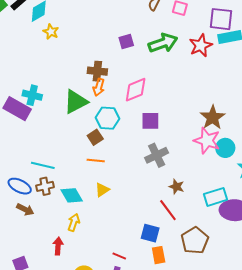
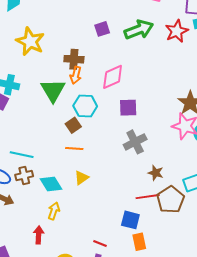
yellow star: (51, 32) -> (30, 41), moved, size x1.8
green triangle: (76, 102) -> (53, 90), turned -32
red line: (168, 210) -> (148, 197), turned -60
brown pentagon: (195, 241) -> (171, 200), moved

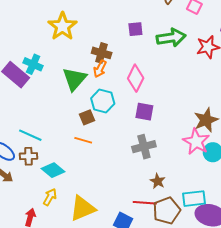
pink diamond: (113, 77) -> (136, 78), turned -52
yellow triangle: (81, 178) -> (83, 208), moved, size x1.8
cyan diamond: (51, 184) -> (53, 170), turned -30

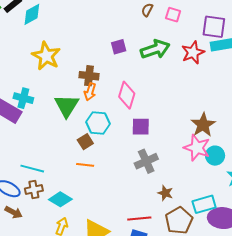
red line: (145, 203) -> (139, 219), moved

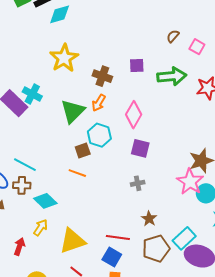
brown cross: (89, 76) -> (102, 76), moved
gray cross: (146, 161) -> (138, 183), size x0.6
cyan rectangle: (204, 204) -> (184, 238), turned -40

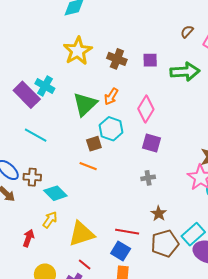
brown cross: (102, 76) -> (117, 59), moved
cyan line: (25, 165) -> (36, 135), moved

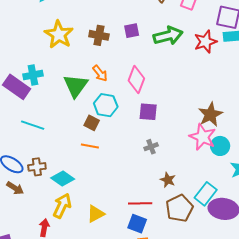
cyan cross: (45, 86) -> (33, 75), turned -30
orange arrow: (111, 96) -> (100, 73), turned -60
brown square: (94, 144) -> (92, 123), turned -35
yellow arrow: (50, 220) -> (62, 206), size x1.4
yellow triangle: (81, 234) -> (96, 214), size x0.7

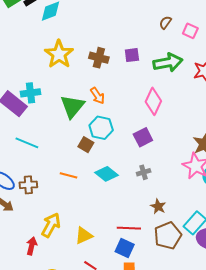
pink diamond: (136, 79) -> (153, 101), moved
purple square: (148, 112) -> (143, 137), turned -36
orange line: (90, 146) -> (68, 175), moved
cyan diamond: (63, 179) -> (107, 174), moved

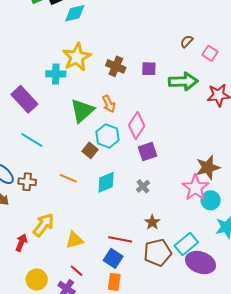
cyan cross: (30, 93) -> (56, 74), moved
pink diamond: (153, 101) -> (137, 126), moved
gray cross: (144, 172) -> (143, 186), turned -32
cyan diamond: (107, 174) -> (106, 182), turned -70

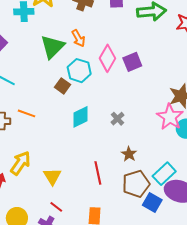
purple square: (148, 152) -> (132, 62), moved
orange line: (68, 178) -> (27, 113), moved
red line: (120, 239) -> (98, 173), turned 70
yellow triangle: (74, 240) -> (52, 176), turned -42
blue square: (113, 258) -> (152, 203), moved

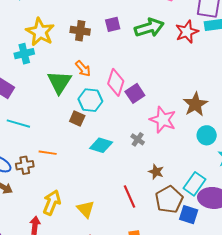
purple square: (132, 62) -> (135, 93), moved
cyan diamond: (80, 117) -> (101, 145), turned 55
pink star: (170, 117) -> (163, 120), moved

